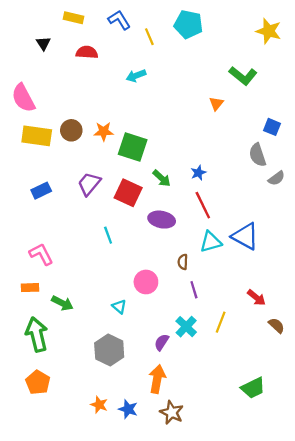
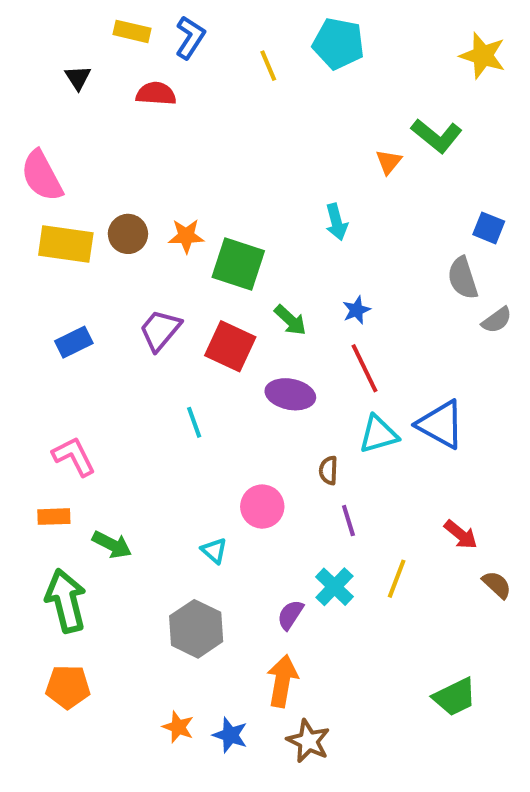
blue L-shape: (119, 20) -> (190, 37), moved, turned 65
cyan arrow: (136, 76) -> (336, 222), moved, turned -84
orange triangle: (216, 104) -> (389, 162), moved
orange pentagon: (38, 382) -> (68, 687), turned -30

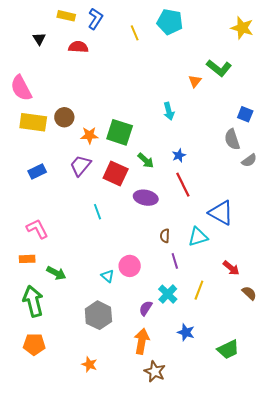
orange star: (186, 236) -> (89, 135), moved
cyan triangle: (379, 434) -> (198, 237), moved
pink circle: (262, 507) -> (130, 266), moved
blue star: (230, 735) -> (186, 332), moved

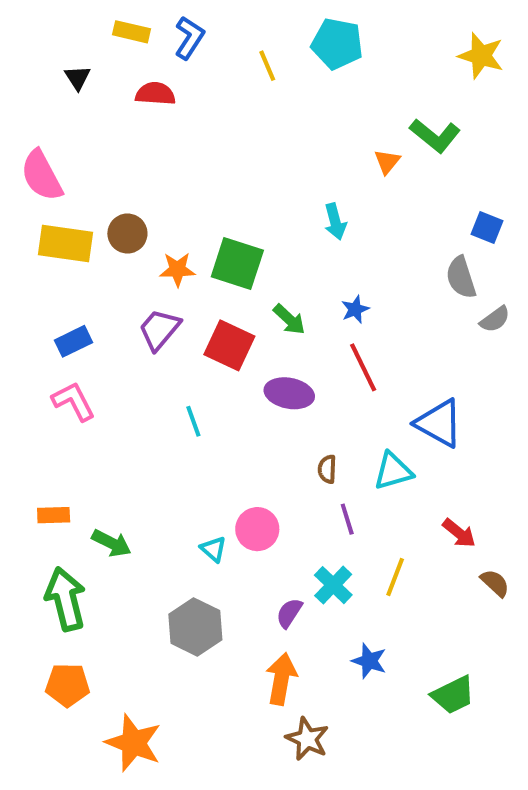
pink L-shape: (37, 229) -> (74, 401), moved
orange star: (89, 364) -> (133, 743), moved, size x1.8

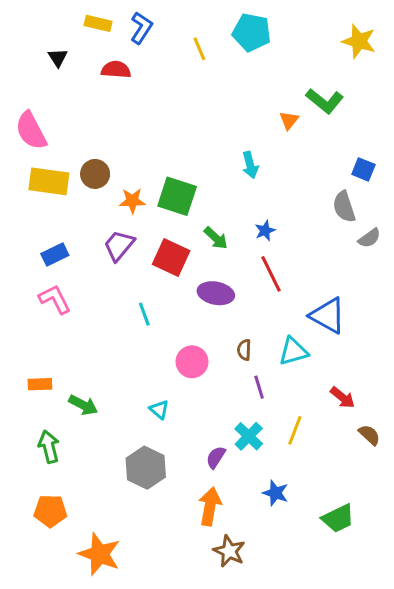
pink circle: (257, 529) -> (192, 362), moved
green arrow: (66, 599) -> (49, 447), size x0.7

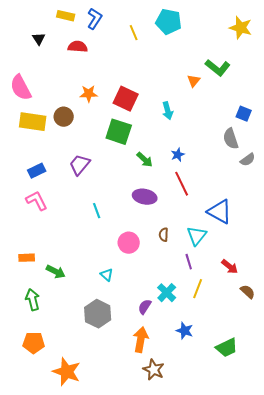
orange star: (132, 201) -> (89, 94), moved
red square: (171, 257) -> (126, 99), moved
cyan triangle: (293, 351) -> (197, 236), turned -35
purple line: (259, 387) -> (189, 262), moved

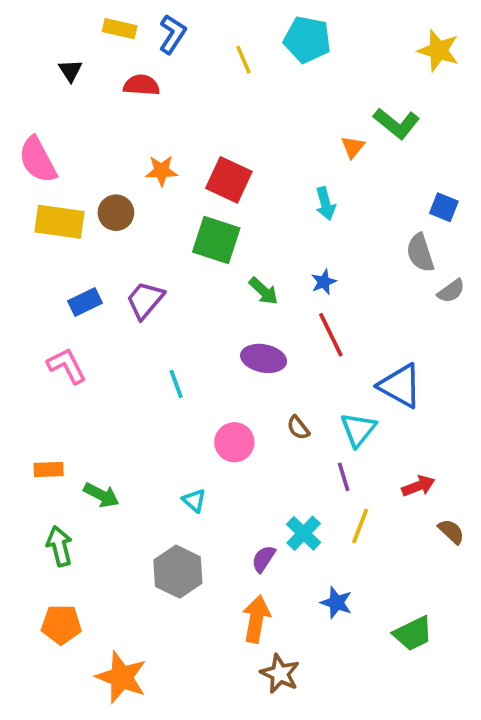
cyan arrow: (168, 111) -> (325, 204), moved
blue rectangle: (37, 171) -> (85, 302), moved
brown semicircle: (164, 235) -> (298, 428), turned -40
red arrow: (230, 267) -> (418, 486), turned -60

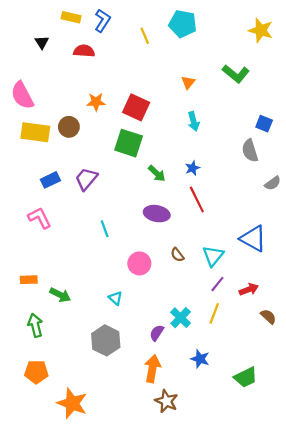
orange triangle: (353, 147) -> (188, 82), moved
gray semicircle: (451, 291) -> (273, 183), moved
blue triangle: (400, 386) -> (253, 239), moved
purple line: (344, 477) -> (217, 284), moved, turned 56

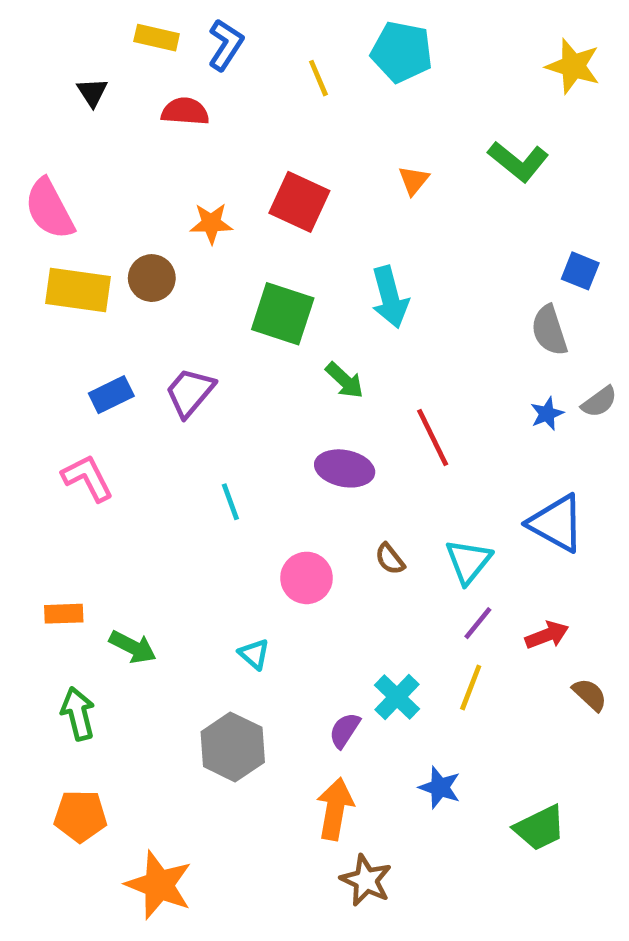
red square: (136, 107) -> (299, 202), moved
cyan arrow: (194, 121) -> (390, 297), moved, size x1.4
blue star: (192, 168) -> (547, 414), moved

